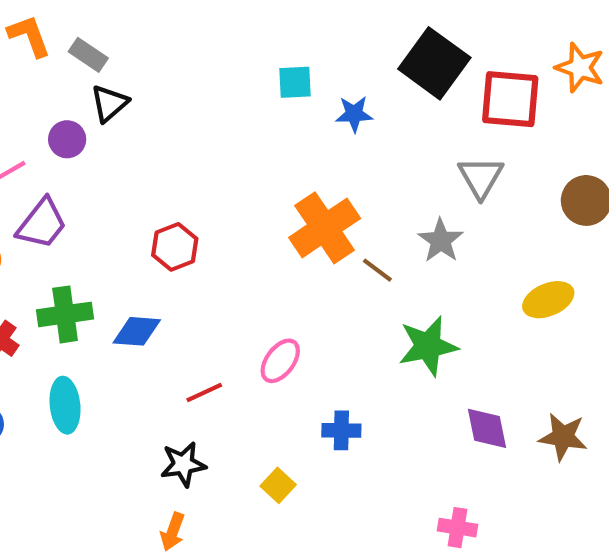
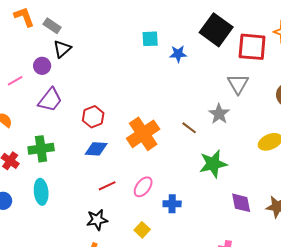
purple trapezoid: (42, 224) -> (50, 100), moved
orange cross: (325, 228) -> (143, 134), moved
blue diamond: (137, 331) -> (96, 149), moved
pink ellipse: (280, 361) -> (143, 187), moved

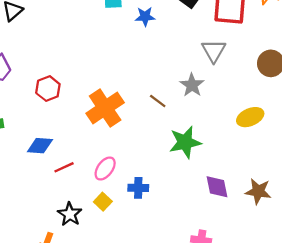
blue diamond: (96, 149) -> (40, 146), moved
black star: (97, 220) -> (70, 214), moved, turned -30
yellow square: (142, 230) -> (103, 202), moved

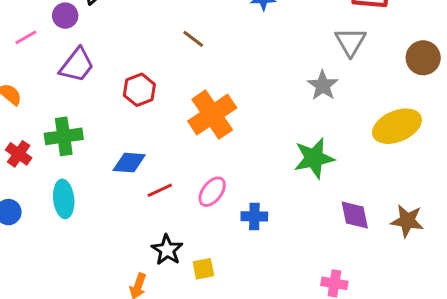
brown line: (158, 101) -> (193, 39), moved
yellow ellipse: (250, 117) -> (397, 126), size x1.4
yellow square: (103, 202) -> (203, 269), moved, turned 36

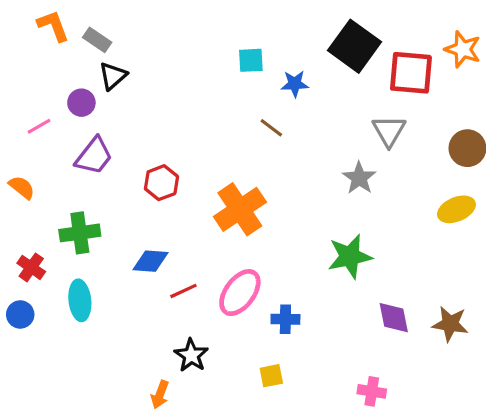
brown line: (193, 39) -> (271, 128), moved
yellow ellipse: (397, 126) -> (456, 209), moved, size x0.7
red cross: (19, 154) -> (31, 267), moved
pink ellipse: (212, 192) -> (240, 293), size x1.4
yellow square: (203, 269) -> (271, 376), moved

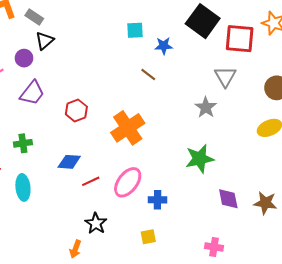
green cross: (80, 233) -> (23, 143), size x0.7

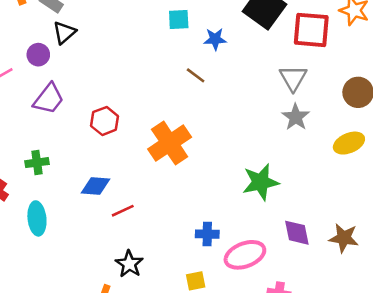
gray star: (206, 107) -> (296, 117), moved
pink ellipse: (128, 182) -> (245, 255), moved, turned 32

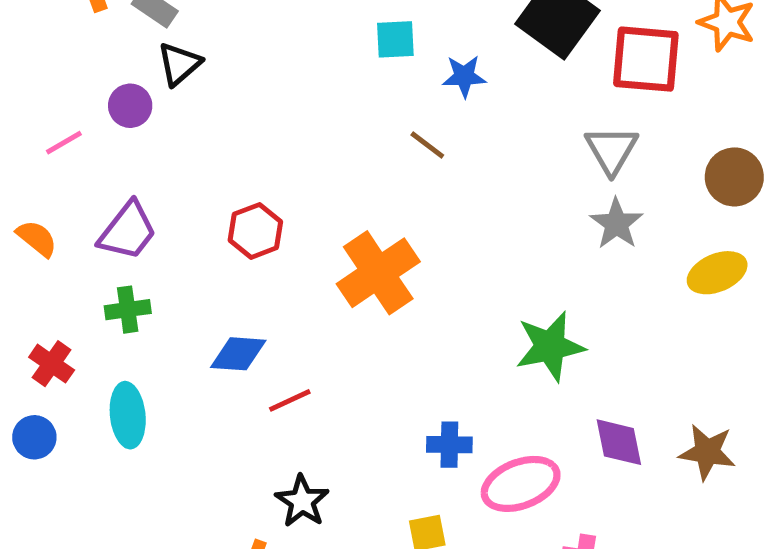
purple trapezoid: (49, 99) -> (128, 231), moved

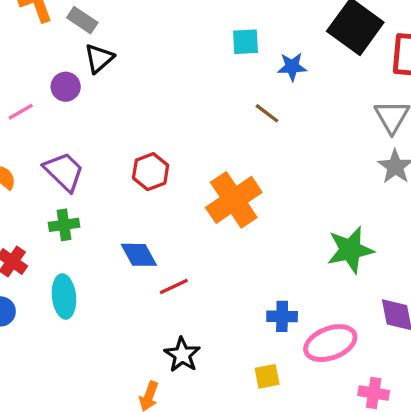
purple trapezoid: (128, 231) -> (64, 172), turned -84
blue diamond: (238, 354) -> (139, 255), turned 57

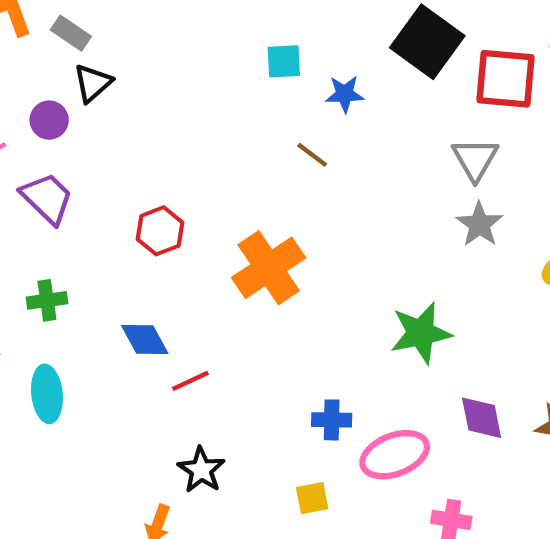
purple trapezoid: (64, 172) -> (47, 198), moved

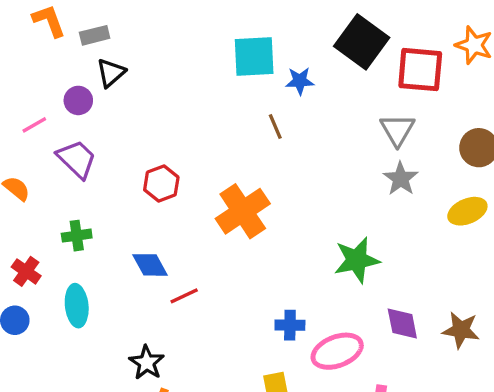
gray rectangle: (71, 33) -> (95, 35), turned -48
cyan square: (284, 61) -> (254, 57), size x1.6
brown line: (312, 155) -> (275, 127), turned 30
black star: (201, 470) -> (147, 363), moved

